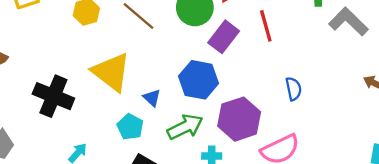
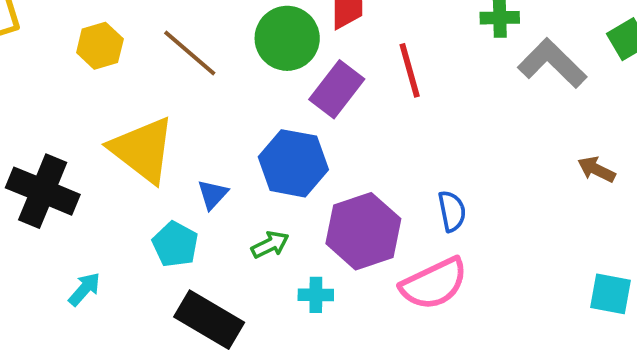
blue semicircle: (294, 89) -> (452, 211), moved
blue triangle: (152, 98) -> (213, 194), turned 30
green arrow: (185, 127) -> (270, 245), size x0.6

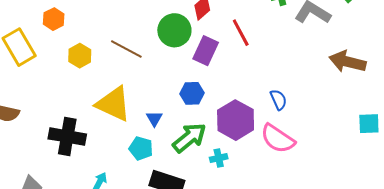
blue hexagon: (293, 163) -> (192, 93), size x0.7
brown arrow: (596, 169) -> (347, 62), size x1.8
green arrow: (270, 245) -> (189, 138), size x1.8
pink semicircle: (434, 284) -> (278, 139), turned 72

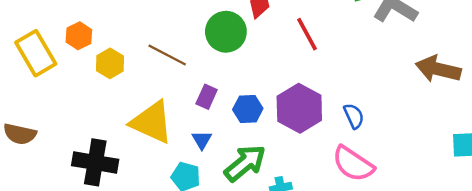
orange hexagon: (54, 19) -> (79, 36), moved
purple rectangle: (206, 51) -> (207, 97), moved, size x0.7
purple hexagon: (236, 120) -> (299, 108), moved

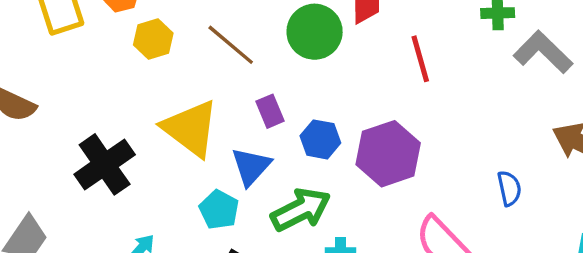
purple rectangle: (207, 97) -> (270, 111), turned -60
blue semicircle: (354, 116) -> (509, 188), moved
blue triangle: (202, 140) -> (251, 167), size x1.5
black cross: (95, 162) -> (105, 164), turned 33

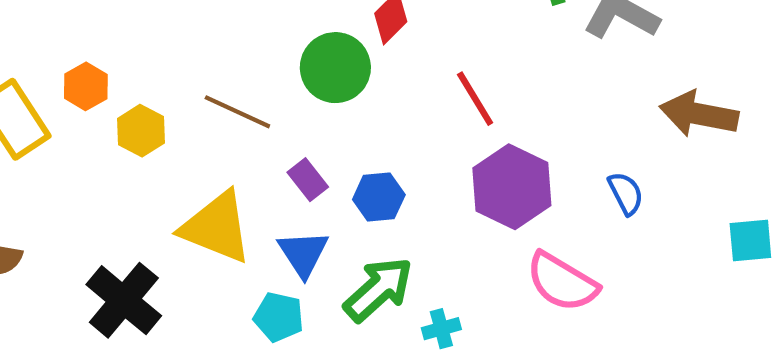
red line: (420, 59) -> (475, 99), moved
purple hexagon: (388, 154) -> (512, 187), moved

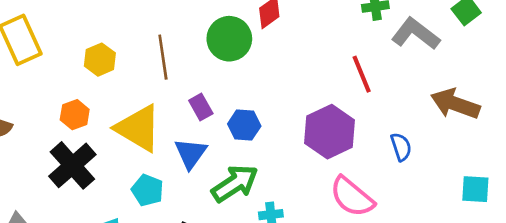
orange hexagon: (86, 86) -> (75, 115), moved
red line: (475, 99) -> (362, 74), moved
brown line: (237, 112) -> (163, 57), turned 48
cyan pentagon: (279, 317) -> (148, 190), moved

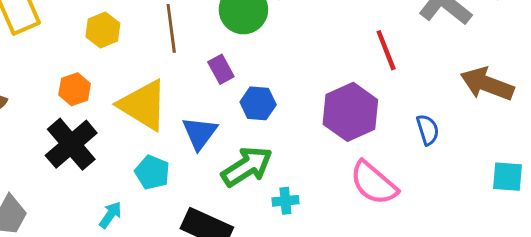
purple rectangle: (201, 107) -> (221, 69), moved

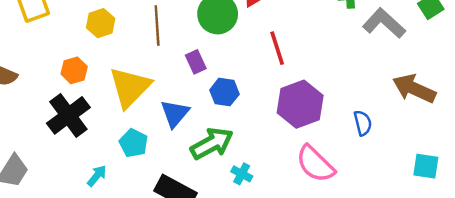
red line: (386, 50) -> (277, 48), moved
yellow triangle: (143, 105) -> (130, 87), turned 39
cyan cross: (285, 201) -> (242, 174), turned 30

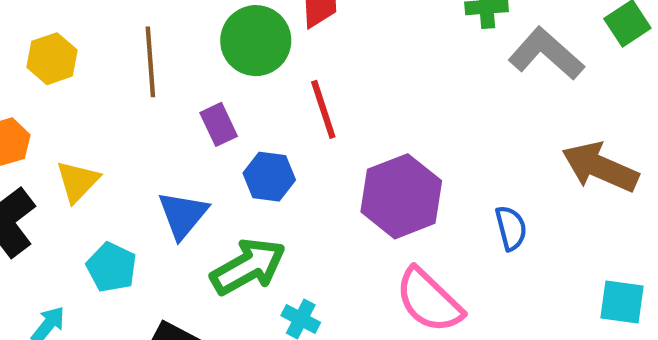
red line: (277, 48) -> (323, 109), moved
yellow triangle: (130, 87) -> (77, 181), moved, size x0.6

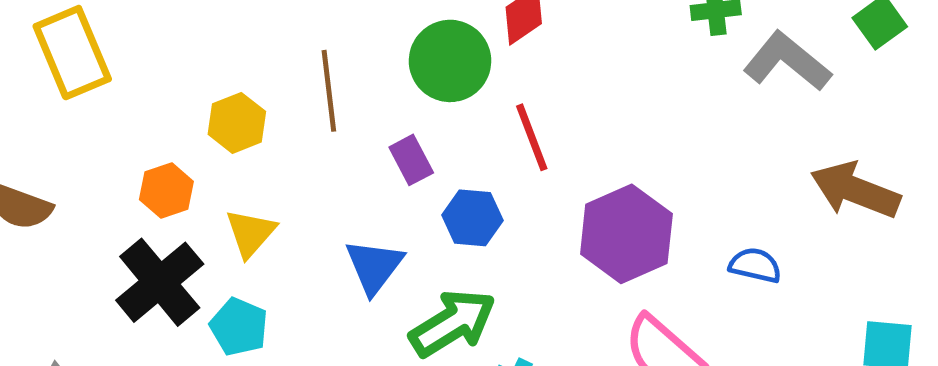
yellow hexagon: (52, 59) -> (237, 123), moved
blue semicircle: (511, 228) -> (755, 265), turned -60
cyan pentagon: (112, 267) -> (239, 327), moved

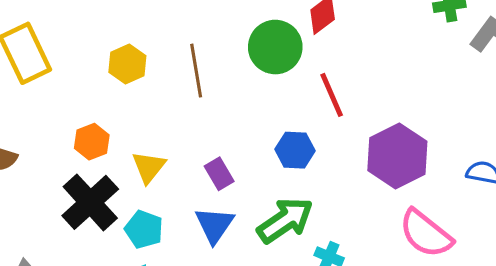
yellow hexagon: (237, 123) -> (127, 64), moved
purple rectangle: (411, 160) -> (219, 174), moved
blue triangle: (374, 266) -> (215, 225), moved

